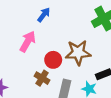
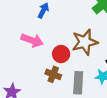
pink arrow: (28, 42) -> (32, 40), turned 90

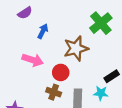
brown star: (85, 42) -> (76, 48), moved

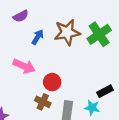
brown star: (76, 48) -> (67, 32), moved

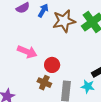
blue arrow: (38, 37) -> (43, 10), moved

